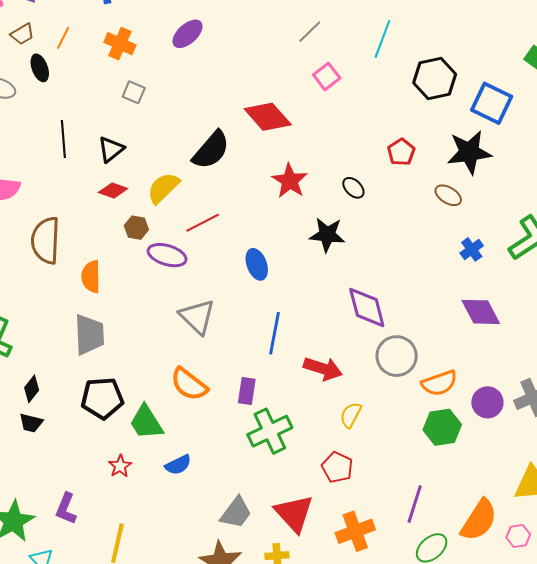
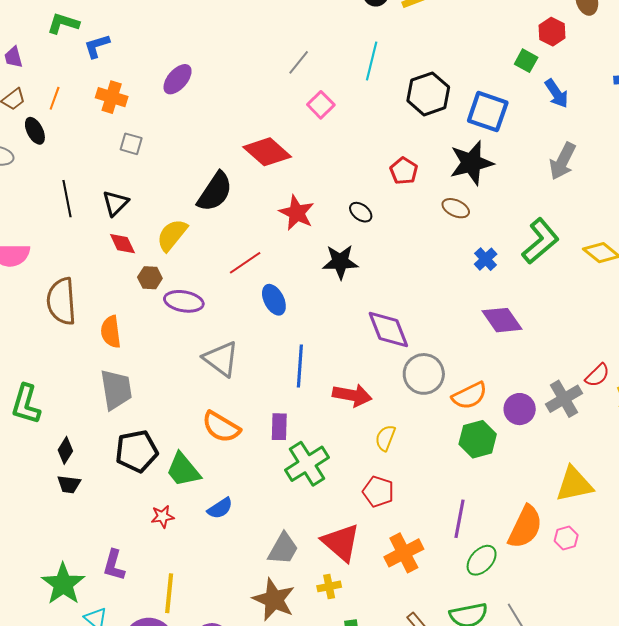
red diamond: (113, 190) -> (122, 244), turned 52
red line: (203, 223) -> (245, 263), moved
red star: (120, 466) -> (162, 516), turned 30

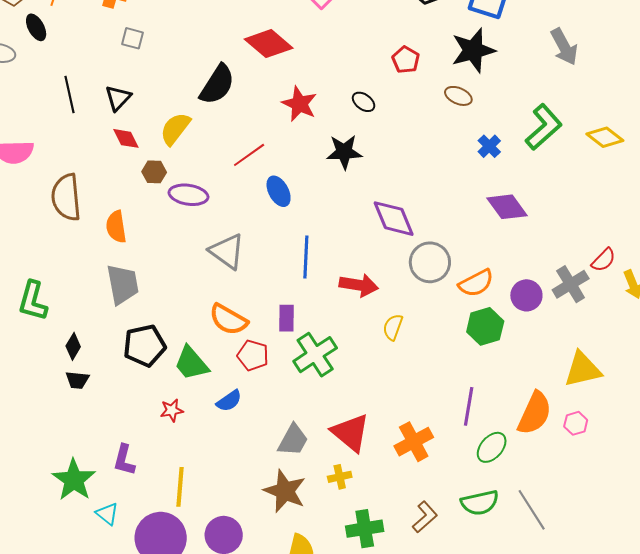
gray arrow: (563, 161) -> (564, 47), turned -54
red pentagon: (378, 492) -> (253, 355), moved

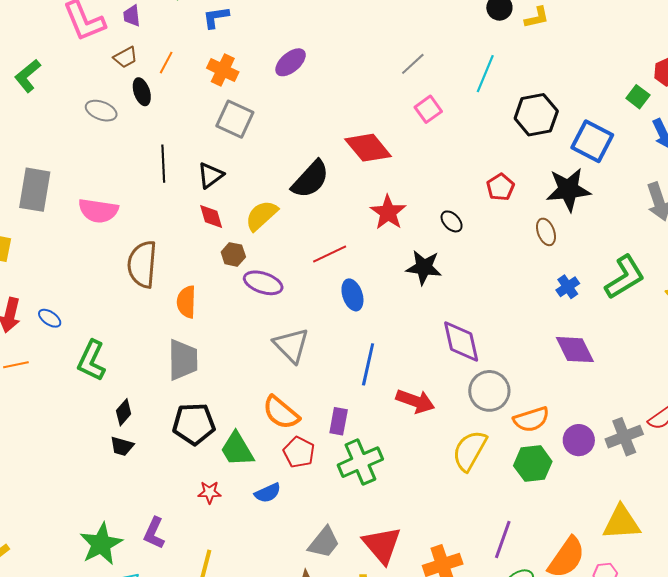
gray square: (133, 38) -> (235, 119), size x1.6
brown ellipse: (458, 96) -> (546, 232), turned 36
yellow semicircle: (393, 327) -> (470, 451), moved, size x1.6

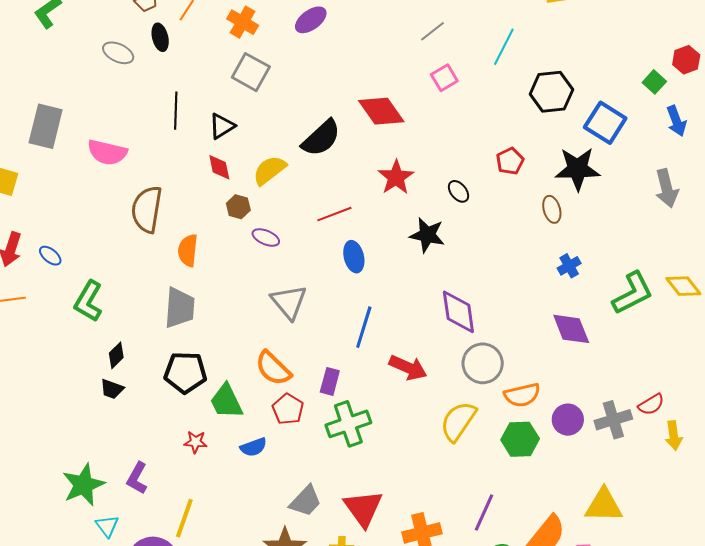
green L-shape: (625, 277) -> (633, 293), moved
purple ellipse: (263, 283) -> (266, 237), size x0.7

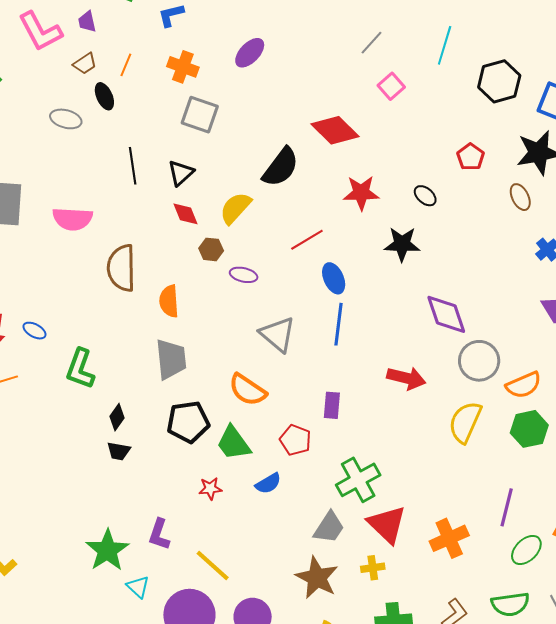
red star: (396, 177) -> (361, 193), turned -30
blue line: (364, 327) -> (338, 324), moved
orange semicircle: (273, 368) -> (248, 390), moved
green cross: (348, 424) -> (358, 480), moved
yellow line: (184, 518) -> (213, 565), turned -57

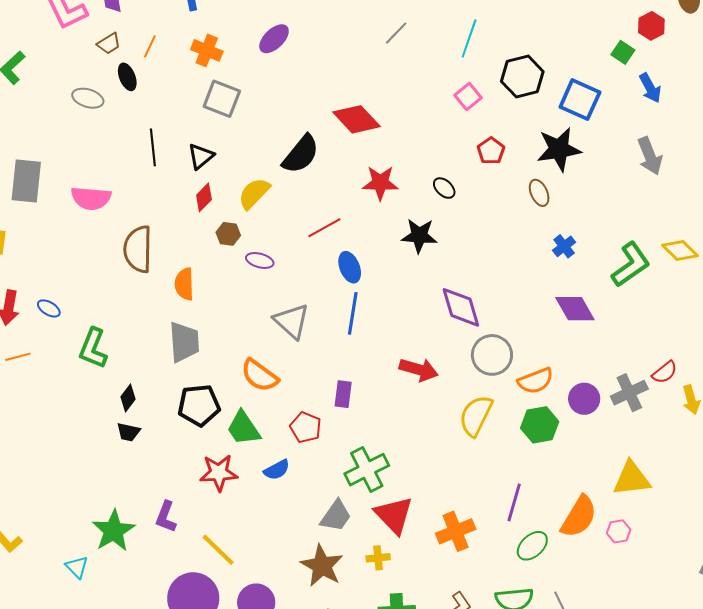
pink square: (391, 86) -> (468, 96), moved
red diamond: (185, 214) -> (204, 197), turned 64
red star: (210, 488) -> (219, 473), size x1.6
cyan triangle: (138, 587) -> (77, 567), moved

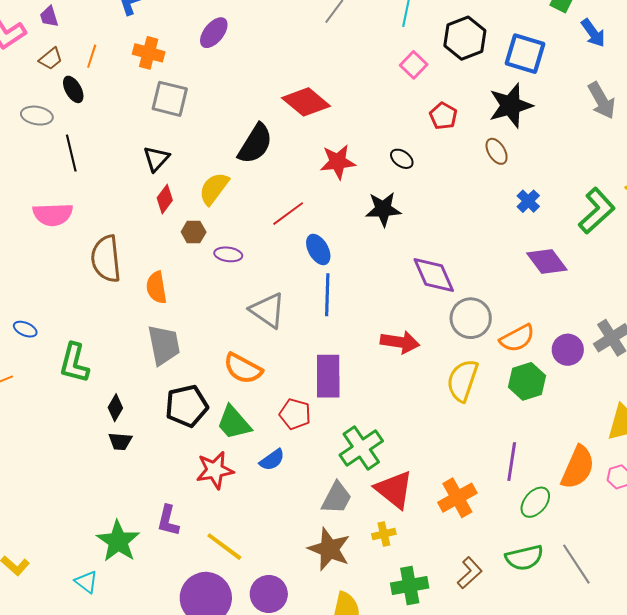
black line: (153, 147) -> (71, 153), moved
purple rectangle: (343, 394) -> (328, 376), size x1.6

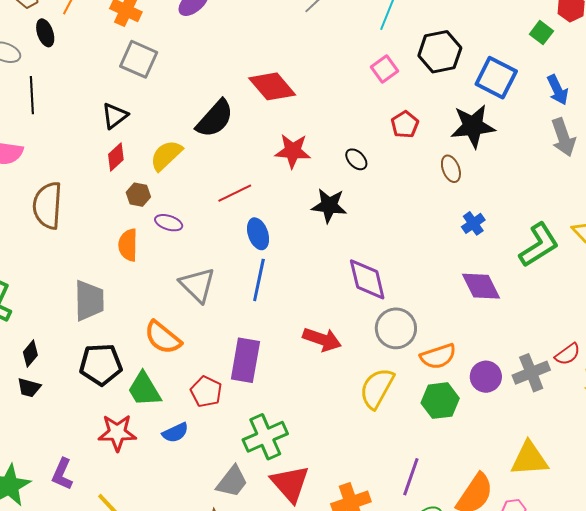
blue arrow: (593, 33) -> (558, 90), moved
orange semicircle: (156, 287) -> (128, 245), moved

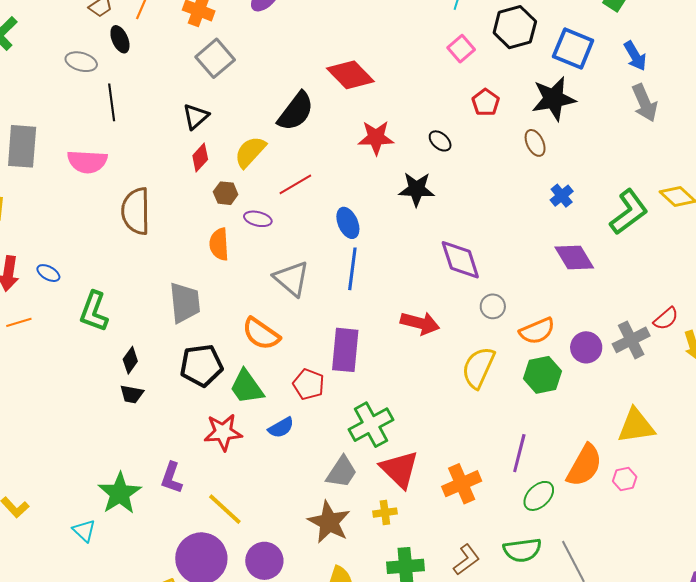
gray square: (139, 59) -> (215, 58), turned 30
red line: (235, 193) -> (295, 184), moved
gray circle: (396, 328) -> (493, 306), size x0.6

